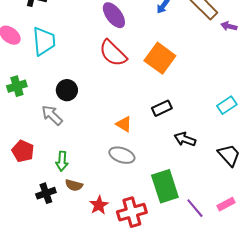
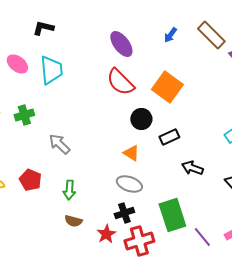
black circle: (67, 90) -> (141, 119), moved
brown semicircle: (74, 185) -> (73, 221), moved
black cross: (46, 193) -> (124, 213), moved

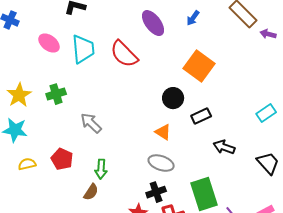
blue arrow: (170, 35) -> (193, 18), moved
red semicircle: (120, 82) -> (124, 54), moved
brown semicircle: (73, 221) -> (91, 192), moved, turned -72

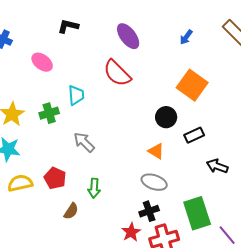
purple ellipse: (153, 23) -> (128, 36), moved
cyan trapezoid: (83, 49) -> (76, 95), moved, size x0.7
yellow semicircle: (27, 164) -> (20, 183), size x1.4
brown semicircle: (91, 192) -> (71, 211), moved

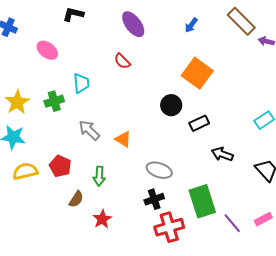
red semicircle: (117, 73) -> (122, 61), size x0.6
orange triangle: (156, 151) -> (123, 139), moved
red star: (131, 232) -> (102, 219), moved

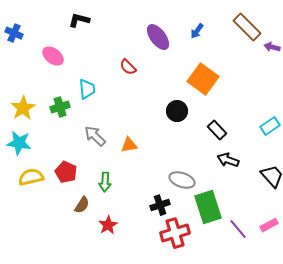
purple ellipse: (133, 24) -> (158, 37), moved
black rectangle: (199, 123) -> (217, 130), moved, turned 72
orange triangle: (123, 139) -> (129, 145), turned -42
gray ellipse: (159, 170) -> (182, 180), moved

